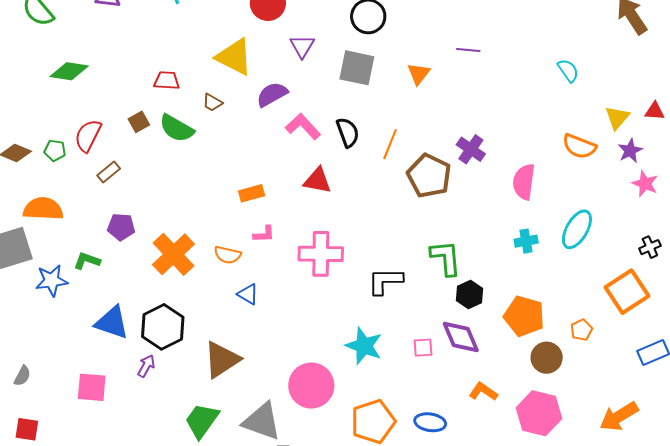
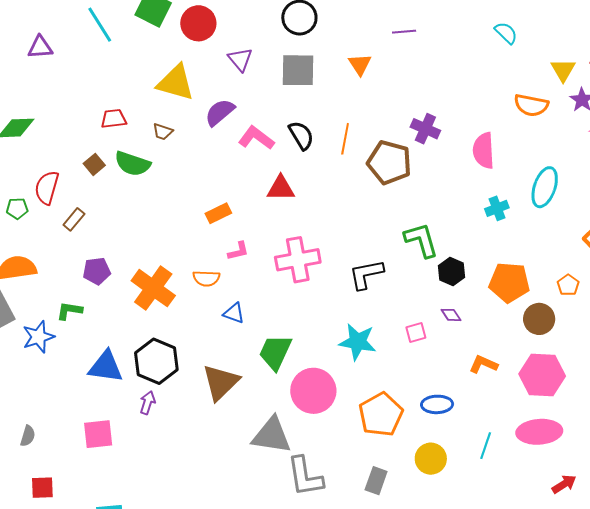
purple diamond: (461, 337) -> (451, 315), size x0.5
green trapezoid: (202, 421) -> (275, 352), moved

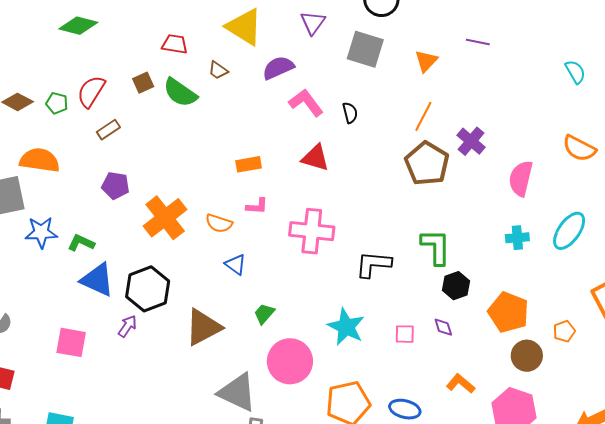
black semicircle: (301, 135) -> (350, 113), size x0.7
orange line: (345, 139) -> (423, 116), moved
green L-shape: (69, 311) -> (81, 243), moved
green trapezoid: (275, 352) -> (264, 314), size x0.6

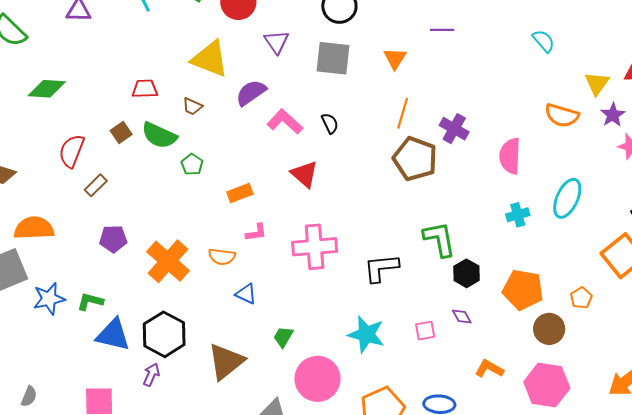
green pentagon: (57, 103) -> (192, 164), moved, turned 30
red triangle: (315, 158) -> (304, 174), turned 36

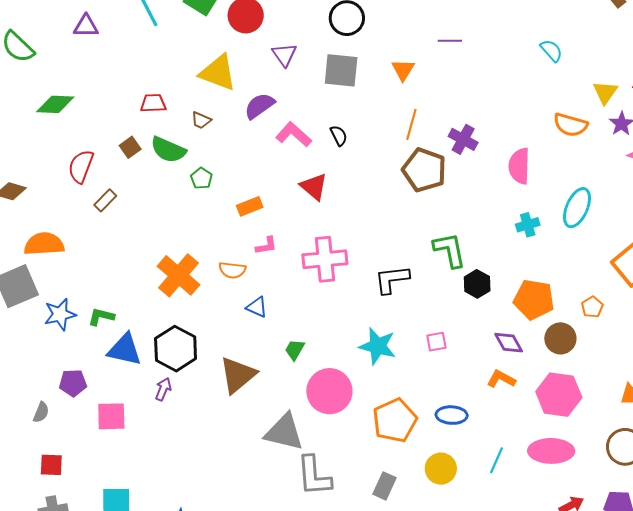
purple pentagon: (113, 239) -> (73, 383), moved
purple diamond: (462, 316) -> (509, 343), moved, size x1.4

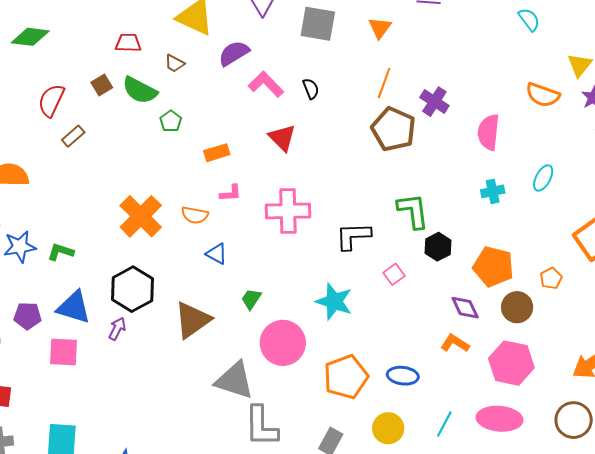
cyan ellipse: (577, 208) -> (543, 178), size x0.7
pink square: (436, 342) -> (394, 274), moved, turned -30
blue triangle: (125, 350) -> (74, 307), moved

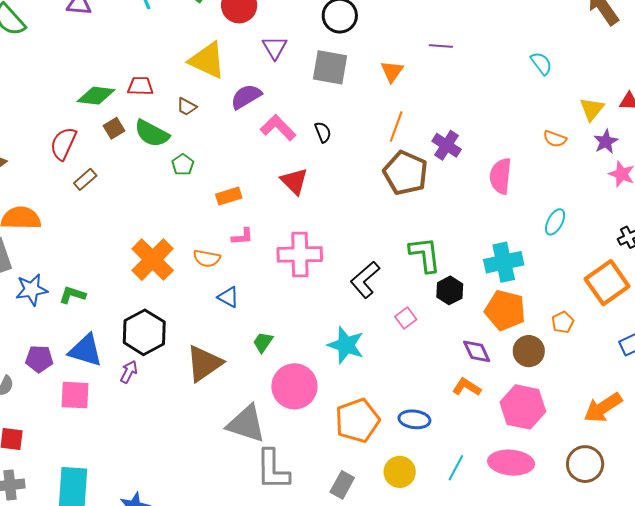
green diamond: (30, 37) -> (96, 96), moved
orange semicircle: (543, 95) -> (555, 139), size x0.7
cyan cross: (493, 191) -> (504, 262), moved, size x1.6
black L-shape: (353, 236) -> (365, 280), turned -39

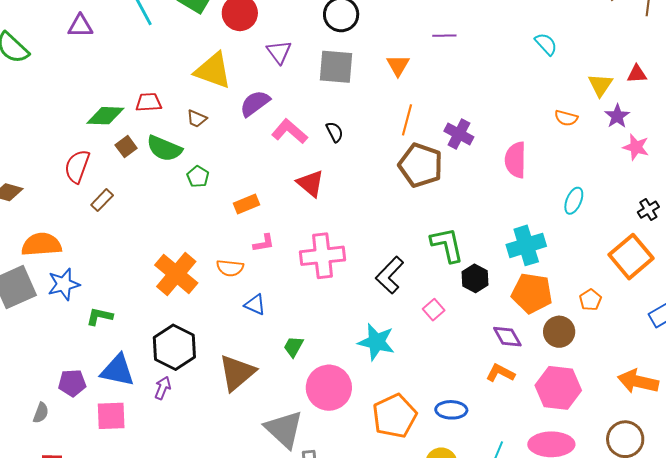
blue star: (32, 290) -> (64, 284), moved
orange arrow: (603, 408) -> (638, 381), turned 51
gray triangle: (246, 424) -> (284, 429), turned 30

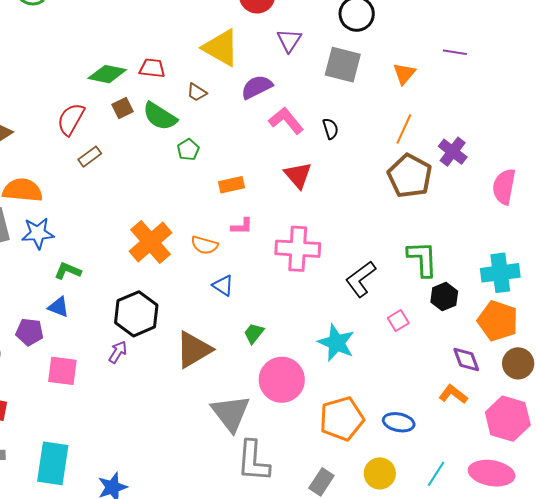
blue triangle: (118, 370) -> (59, 307), moved, size x0.6

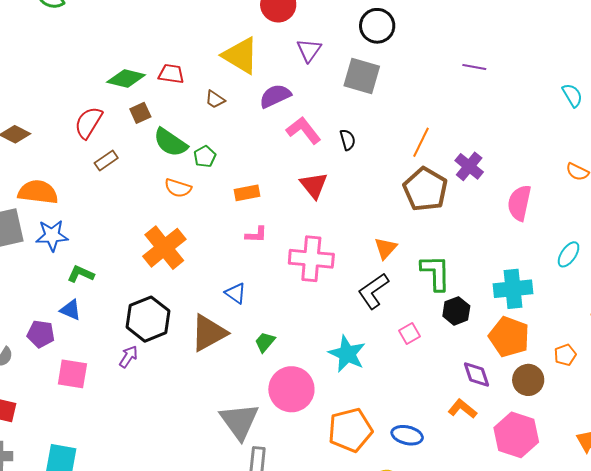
orange triangle: (404, 74) -> (386, 248), moved
green semicircle: (160, 116) -> (170, 142), moved
orange semicircle: (204, 245) -> (178, 188), moved
brown triangle: (194, 350) -> (209, 333), moved

